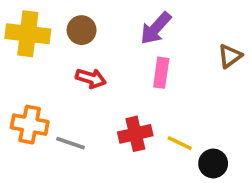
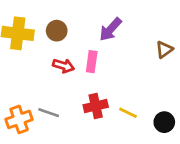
pink rectangle: (161, 73) -> (92, 62), moved
orange cross: (30, 125) -> (19, 119), moved, turned -30
black circle: (213, 163) -> (164, 122), moved

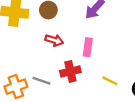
pink rectangle: (92, 62) -> (88, 47), moved
red cross: (96, 106) -> (70, 71), moved

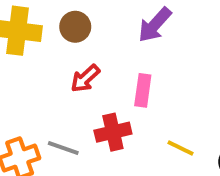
red arrow: (54, 40) -> (85, 78), turned 120

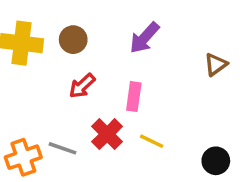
red cross: (113, 132) -> (107, 134), turned -32
yellow line: (181, 148) -> (152, 141), moved

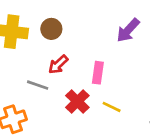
purple arrow: (144, 38) -> (128, 30), moved
gray line: (63, 148) -> (38, 85), moved

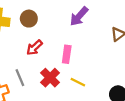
purple arrow: (128, 30) -> (79, 16), moved
gray line: (38, 85) -> (20, 78), moved, turned 48

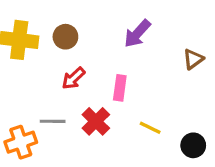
gray line: (20, 78) -> (53, 121), turned -66
yellow line: (78, 82) -> (150, 128), moved

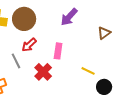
brown circle: (65, 37) -> (24, 19), size x1.5
gray line: (53, 121) -> (16, 61), moved, turned 63
yellow line: (150, 128) -> (88, 71), moved

